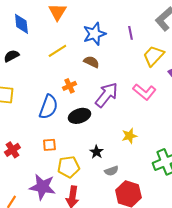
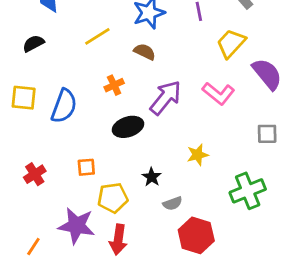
blue semicircle: (48, 107) -> (64, 106), moved

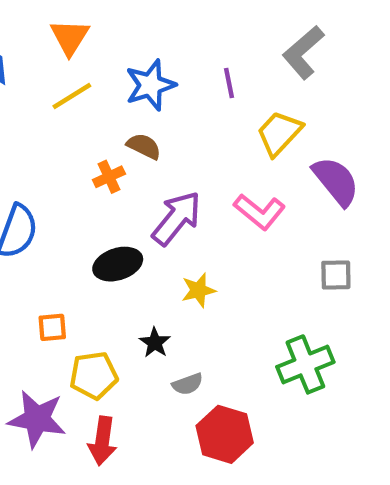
yellow line: (97, 36) -> (72, 96), moved
orange cross: (114, 85) -> (109, 177), moved
yellow star: (198, 155) -> (198, 290), moved

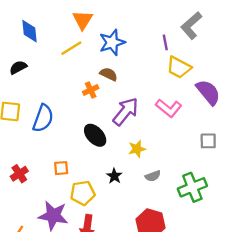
orange triangle: (70, 37) -> (83, 20), moved
purple line: (229, 83) -> (165, 42), moved
yellow trapezoid: (279, 133) -> (179, 67), turned -105
black ellipse: (118, 264) -> (95, 135), turned 65
gray semicircle: (188, 384) -> (153, 176), moved

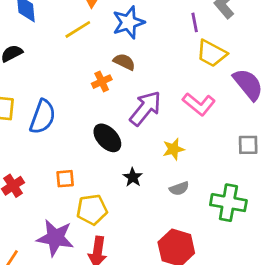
yellow star: (137, 149) -> (174, 149), moved
black star: (114, 176) -> (133, 177), moved
green cross: (192, 187) -> (228, 203), turned 32

